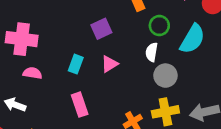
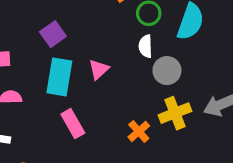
purple square: (101, 29) -> (53, 34), moved
cyan rectangle: (76, 64) -> (59, 77), size x1.6

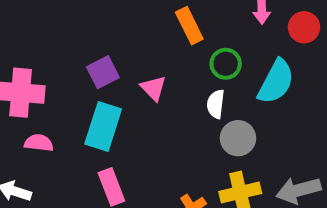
pink triangle: (99, 69) -> (153, 88), moved, turned -40

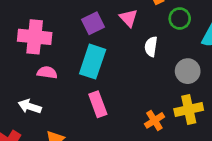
pink triangle: (153, 88) -> (129, 18), moved
white semicircle: (216, 104) -> (151, 47), moved

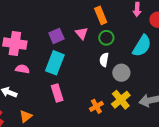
green circle: (180, 18) -> (106, 38), moved
white semicircle: (151, 47) -> (104, 60), moved
yellow cross: (189, 109) -> (121, 100), turned -30

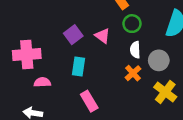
pink triangle: (82, 33) -> (102, 36), moved
cyan rectangle: (55, 63) -> (79, 67), size x0.7
orange cross: (96, 106) -> (133, 73), moved

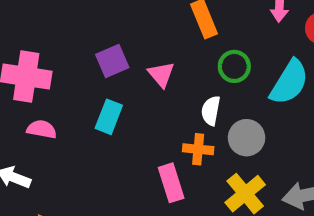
green circle: (132, 24) -> (234, 66), moved
orange cross: (133, 73) -> (198, 149), turned 35
pink rectangle: (89, 101) -> (171, 183), moved

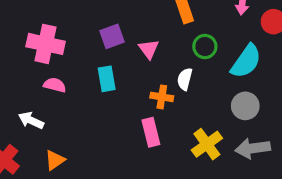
cyan rectangle: (109, 117) -> (107, 79), turned -35
gray circle: (247, 138) -> (245, 106), moved
orange cross: (198, 149) -> (162, 97), moved

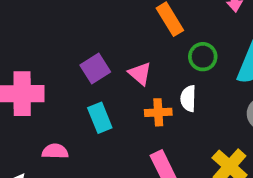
pink semicircle: (55, 85) -> (55, 151), moved
orange cross: (162, 97) -> (158, 112), moved

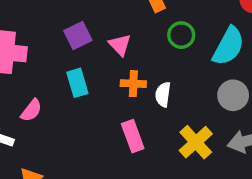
white semicircle: (188, 99) -> (163, 94), moved
pink semicircle: (55, 151) -> (31, 110), turned 120

